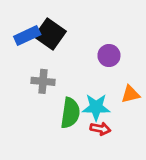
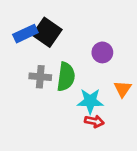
orange triangle: (131, 94) -> (123, 89), turned -42
green semicircle: (70, 113) -> (66, 77), moved

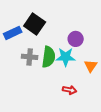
blue rectangle: (25, 34) -> (13, 33), moved
cyan star: (90, 101) -> (66, 57), moved

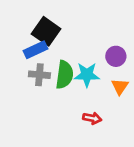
blue rectangle: (13, 33) -> (35, 50), moved
purple circle: (76, 39) -> (116, 56), moved

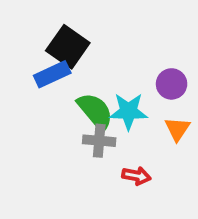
gray cross: (39, 75) -> (99, 141), moved
green semicircle: (64, 75) -> (95, 111), turned -48

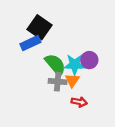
purple circle: (172, 84) -> (89, 60), moved
orange triangle: (177, 129) -> (72, 80), moved

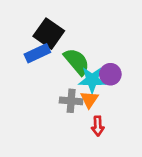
green semicircle: (55, 65) -> (77, 62), moved
red arrow: (79, 102) -> (98, 126), turned 77

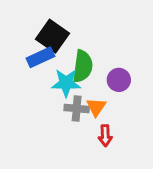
green semicircle: (77, 62) -> (83, 66), turned 48
cyan star: (92, 80) -> (66, 83), moved

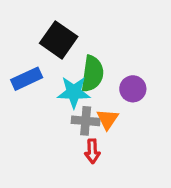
blue rectangle: (40, 57) -> (27, 79), moved
red arrow: (105, 136) -> (92, 151), moved

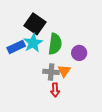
cyan star: (74, 92) -> (33, 43), moved, turned -30

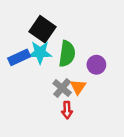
cyan star: (33, 43) -> (40, 52), turned 30
gray cross: (51, 72) -> (62, 88), turned 35

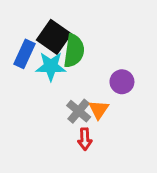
green semicircle: (67, 54) -> (74, 51), moved
blue rectangle: (19, 57) -> (24, 54), moved, turned -40

